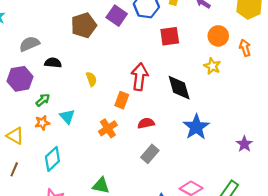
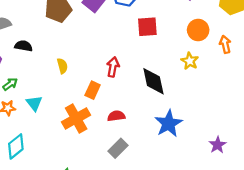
red arrow: (140, 77) -> (113, 67), size x0.7
orange cross: (108, 128) -> (76, 118), size x1.4

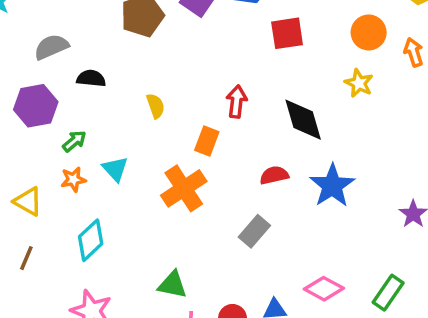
red semicircle: (116, 116) -> (274, 175), moved

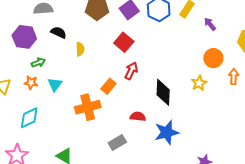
red square: (287, 33) -> (124, 42), moved, turned 30
yellow semicircle: (156, 106) -> (80, 49), moved

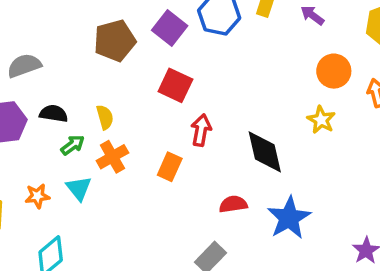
black semicircle: (59, 32) -> (54, 114), moved
green arrow: (38, 63) -> (73, 145), moved
orange cross: (88, 107) -> (112, 157), moved, size x0.7

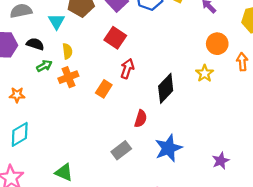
black diamond: (265, 152) -> (166, 88), turned 48
cyan triangle: (79, 188) -> (56, 21), moved
red semicircle: (233, 204) -> (141, 119), turned 108
blue star: (289, 218) -> (168, 148), moved

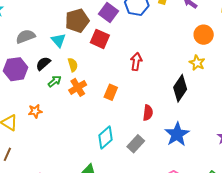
red square: (115, 38) -> (100, 39), moved
black semicircle: (35, 44) -> (43, 64), turned -49
red arrow: (127, 69) -> (136, 62), moved
black diamond: (166, 88) -> (180, 88), moved
cyan diamond: (20, 134) -> (105, 138), moved

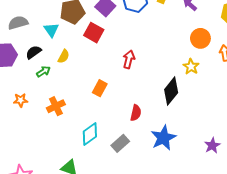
yellow semicircle: (73, 65) -> (64, 56), turned 40
orange cross: (78, 87) -> (56, 106), moved

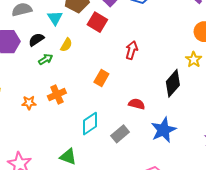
orange star: (21, 100) -> (29, 103), moved
red semicircle: (136, 113) -> (137, 104), turned -91

